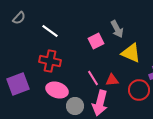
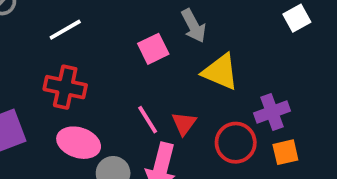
white line: (50, 31) -> (65, 30), turned -66
red triangle: (112, 80) -> (184, 123), turned -48

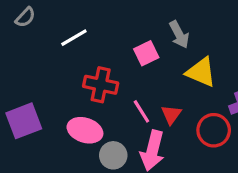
red cross: (65, 87) -> (101, 85), moved

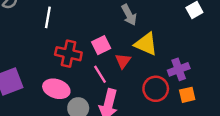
white line: (74, 38) -> (48, 17), turned -50
pink square: (146, 53) -> (101, 45), moved
red triangle: (171, 115) -> (123, 61), moved

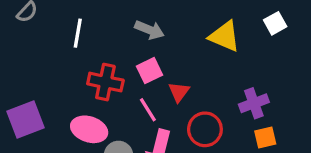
gray arrow: (129, 15) -> (149, 30), moved, turned -40
yellow triangle: (146, 44) -> (225, 36), moved
red circle: (156, 89) -> (205, 129), moved

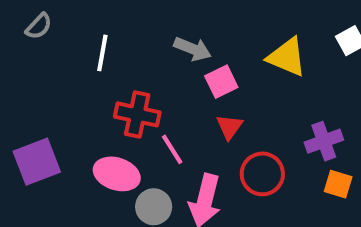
pink square: (149, 71) -> (221, 82), moved
pink line: (148, 110) -> (172, 149), moved
orange square: (265, 137) -> (338, 184), turned 30

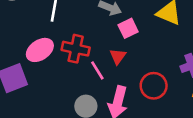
red triangle: (229, 127) -> (118, 56), moved
pink ellipse: (117, 174) -> (40, 50), moved, turned -52

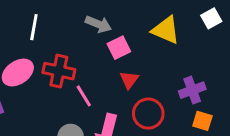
red triangle: (118, 56) -> (129, 80), moved

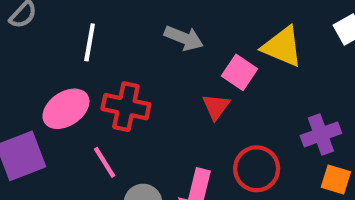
pink square: (119, 48) -> (239, 72), moved, turned -30
red triangle: (129, 80) -> (216, 107), moved
pink line: (84, 96) -> (105, 162), moved

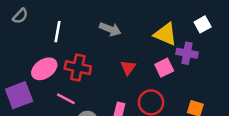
pink square: (239, 72) -> (164, 68), moved, turned 30
purple cross: (321, 134) -> (187, 53), moved, turned 30
pink line: (105, 162) -> (66, 99), turned -30

